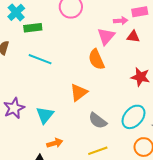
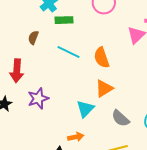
orange semicircle: (96, 59) -> (102, 58), moved
cyan triangle: (45, 115) -> (85, 109), moved

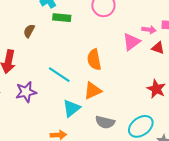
cyan line: (68, 52) -> (59, 75), moved
gray semicircle: (120, 118) -> (105, 122), turned -36

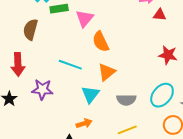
brown semicircle: (29, 31) -> (30, 30), size x1.5
pink triangle: (131, 42) -> (85, 18), moved
purple star: (26, 92) -> (42, 90), turned 30

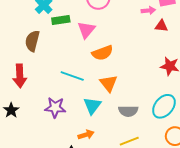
orange semicircle: (101, 42) -> (102, 53), turned -85
orange triangle: (107, 72) -> (108, 83), turned -30
purple star: (42, 90) -> (55, 107), moved

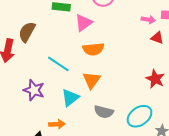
brown semicircle: (32, 41) -> (27, 32), moved

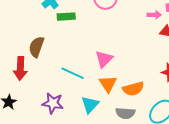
pink triangle: (83, 23) -> (104, 59), moved
orange semicircle: (93, 49) -> (133, 89), moved

